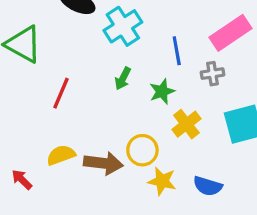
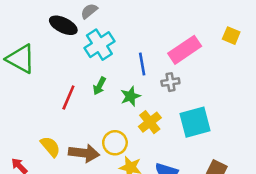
red line: (61, 93) -> (68, 98), moved
yellow semicircle: (61, 155) -> (50, 147), turned 70

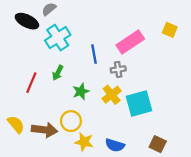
green star: (130, 96) -> (81, 91), moved
yellow cross: (150, 122) -> (112, 95), moved

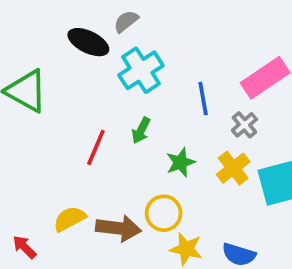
gray cross: (118, 69) -> (244, 125), turned -32
yellow semicircle: (16, 124) -> (70, 219), turned -78

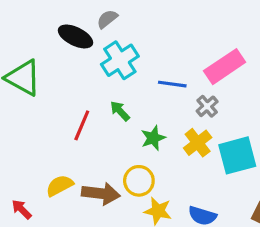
blue line: (203, 98) -> (172, 84), turned -72
green arrow: (141, 130) -> (120, 111), turned 110

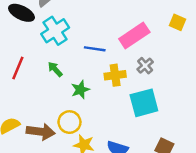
gray cross: (207, 106) -> (145, 66), moved
red line: (82, 125) -> (18, 68), moved
yellow cross: (198, 143) -> (115, 75), moved, turned 30

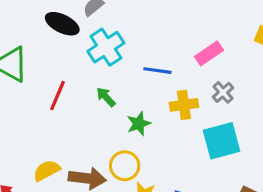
pink rectangle: (134, 36) -> (209, 53), size x0.7

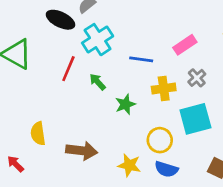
red line: (58, 96) -> (68, 69), moved
yellow circle: (125, 166) -> (160, 140), moved
yellow semicircle: (47, 170) -> (38, 133), moved, turned -70

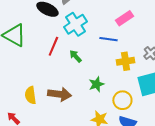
pink rectangle: (185, 45) -> (124, 18), moved
green star: (125, 104) -> (96, 84), moved
brown arrow: (82, 151) -> (59, 94), moved

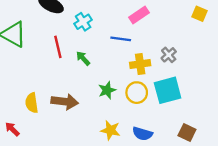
cyan cross: (75, 24) -> (83, 22), size x0.7
red line: (53, 46) -> (58, 47), turned -36
yellow circle: (122, 100) -> (137, 93), moved

